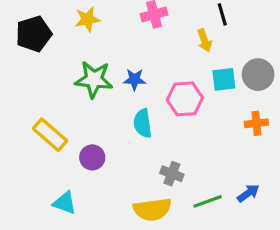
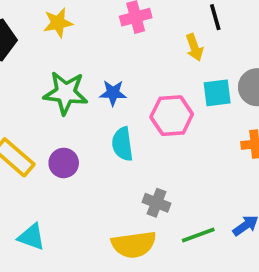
purple circle: (92, 157) -> (64, 163), moved

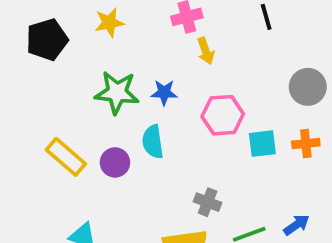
yellow arrow: (194, 47) -> (206, 51), moved
cyan square: (217, 93) -> (262, 144), moved
cyan semicircle: (122, 144) -> (153, 142), moved

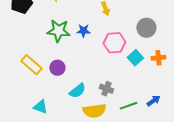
gray circle: (308, 87) -> (146, 28), moved
cyan semicircle: (153, 142) -> (77, 91), moved, turned -120
cyan square: (262, 144) -> (135, 58), turned -35

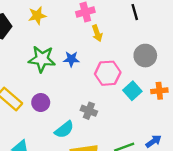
gray cross: (106, 89) -> (89, 111), moved

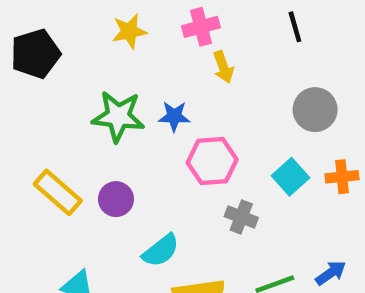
yellow star: (37, 16) -> (129, 31), moved
pink hexagon: (108, 73) -> (212, 161), moved
gray cross: (89, 111) -> (241, 217), moved

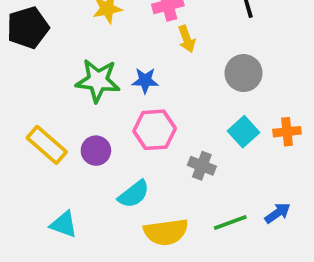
gray circle: (315, 110) -> (244, 73), moved
pink hexagon: (212, 161) -> (155, 130), moved

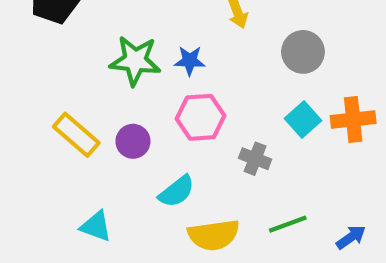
orange cross: (287, 132) -> (353, 119), size x1.4
blue arrow: (278, 213) -> (351, 237), moved

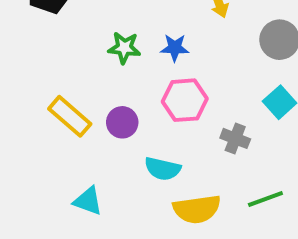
green star: (135, 61) -> (124, 48), size x0.7
cyan semicircle: (177, 191) -> (163, 169), turned 51

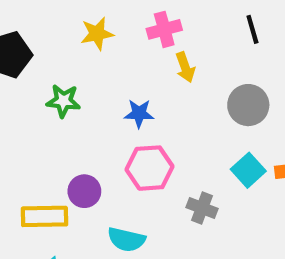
green star: (124, 48) -> (63, 101), moved
yellow rectangle: (70, 116) -> (44, 216), moved, turned -42

